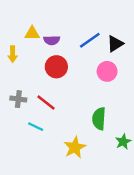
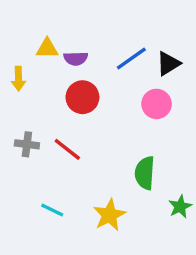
cyan line: (36, 127) -> (52, 210), moved

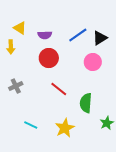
yellow triangle: (47, 48) -> (20, 28), moved, turned 32
gray cross: (27, 144) -> (16, 86), turned -32
red line: (67, 149) -> (59, 89), moved

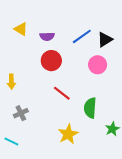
yellow arrow: (11, 47) -> (11, 82), moved
gray cross: (16, 86) -> (21, 113), moved
cyan line: (31, 125) -> (11, 142), moved

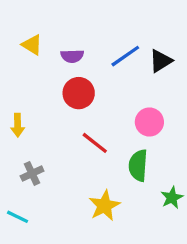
pink circle: (98, 65) -> (149, 122), moved

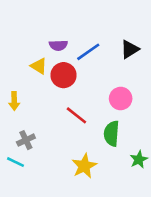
yellow triangle: (32, 45) -> (39, 66), moved
blue line: (125, 56) -> (88, 52), moved
cyan line: (18, 217) -> (16, 162), moved

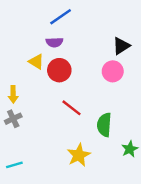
blue line: (88, 52) -> (61, 17), moved
pink circle: (121, 98) -> (113, 71), moved
gray cross: (26, 140) -> (13, 119), moved
cyan line: (16, 162) -> (14, 165), moved, turned -42

